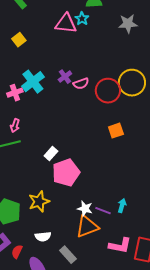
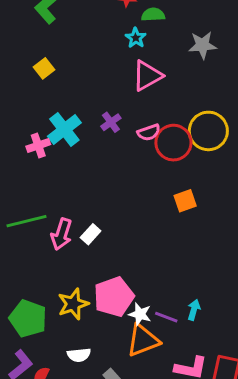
pink triangle: (66, 24) -> (147, 76), moved, turned -35
pink semicircle: (81, 84) -> (149, 132), moved
pink arrow: (15, 126) -> (61, 234), moved, size x1.5
pink pentagon: (66, 173) -> (114, 297), moved

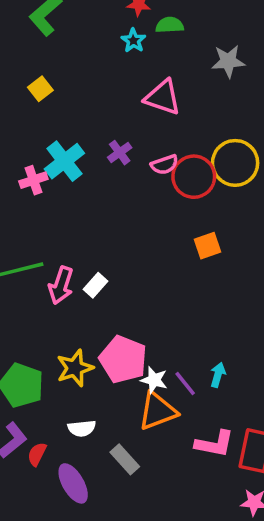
cyan star: (136, 38) -> (133, 41), moved
pink triangle: (147, 76) -> (163, 97), turned 48
pink pentagon: (114, 297) -> (123, 359), turned -30
purple line: (166, 317) -> (185, 383), turned 30

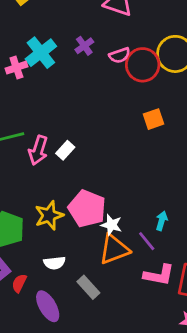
purple line: (185, 383) -> (147, 241), moved

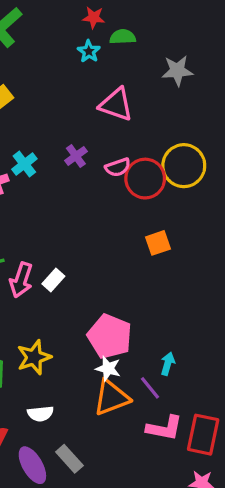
cyan cross: (41, 53) -> (24, 164), size x0.7
pink pentagon: (87, 209) -> (110, 336), moved
gray rectangle: (88, 287) -> (69, 459), moved

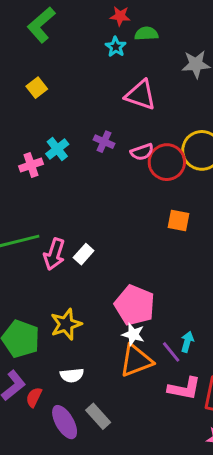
purple cross: (76, 156) -> (104, 142), turned -30
orange square: (158, 243) -> (178, 221), turned 30
cyan arrow: (168, 364) -> (187, 342), moved

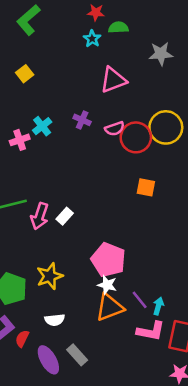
pink triangle: (141, 95) -> (113, 80), turned -40
cyan arrow: (187, 342) -> (158, 306), moved

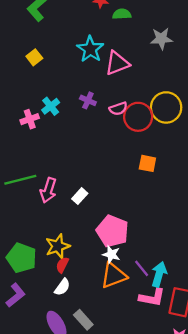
cyan star: (92, 39) -> (90, 49), moved, size x1.6
white rectangle: (65, 216) -> (80, 196), moved
cyan arrow: (158, 306) -> (159, 274), size x1.5
white semicircle: (55, 320) -> (62, 287), turned -48
red semicircle: (22, 339) -> (62, 265), moved

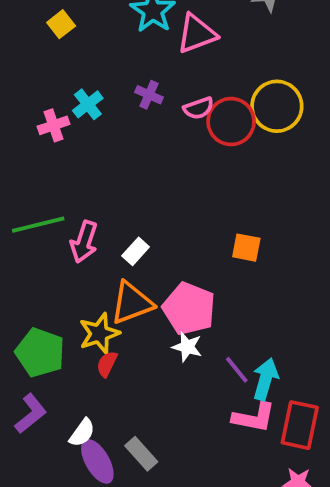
orange square: (147, 163) -> (246, 248), moved
orange triangle: (114, 275) -> (132, 303), moved
white semicircle: (62, 287) -> (82, 433), moved

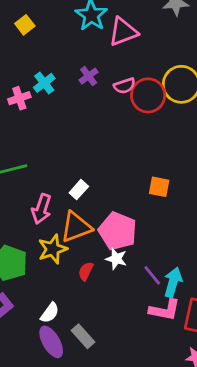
purple cross: (149, 95) -> (89, 76), turned 30
pink arrow: (84, 242) -> (41, 209), moved
red semicircle: (107, 364) -> (86, 271), moved
white semicircle: (82, 433) -> (50, 313), moved

